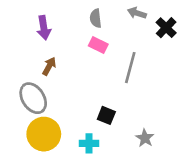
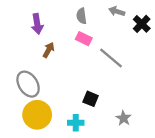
brown arrow: (49, 66) -> (49, 50), moved
gray line: (130, 68) -> (111, 58), turned -65

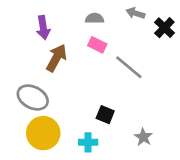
gray semicircle: (81, 16) -> (95, 18), turned 98
brown arrow: (49, 50) -> (56, 58), size x1.5
gray ellipse: (28, 84) -> (33, 97), turned -30

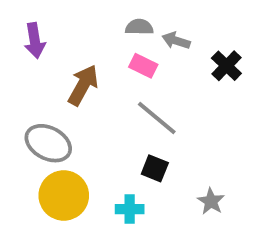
gray arrow: (135, 13) -> (176, 41), moved
purple arrow: (43, 28) -> (35, 41), moved
black cross: (164, 28) -> (226, 66), moved
gray line: (129, 67) -> (157, 118), moved

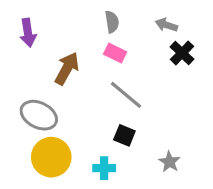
gray semicircle: (139, 27) -> (112, 22), turned 80
gray arrow: (176, 41) -> (166, 25), moved

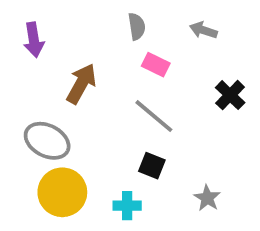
pink rectangle: (115, 53) -> (156, 65), moved
black cross: (182, 53) -> (230, 95), moved

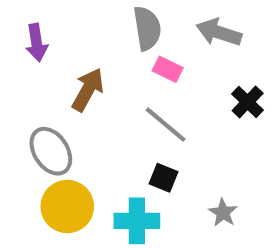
gray semicircle: (137, 26) -> (147, 28), size x1.5
gray arrow: (203, 30) -> (219, 32), size x1.5
gray ellipse: (47, 141) -> (51, 151), turned 30
cyan cross: (127, 206) -> (137, 221), size x1.5

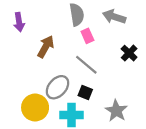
pink rectangle: (168, 69) -> (87, 36), turned 40
gray ellipse: (51, 151) -> (58, 87), moved, turned 75
gray star: (223, 213) -> (116, 111), size x1.5

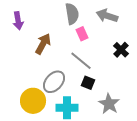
black square: (85, 93) -> (88, 83), moved

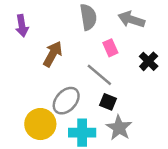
pink rectangle: (82, 34) -> (110, 48), moved
gray star: (109, 104) -> (119, 128), moved

